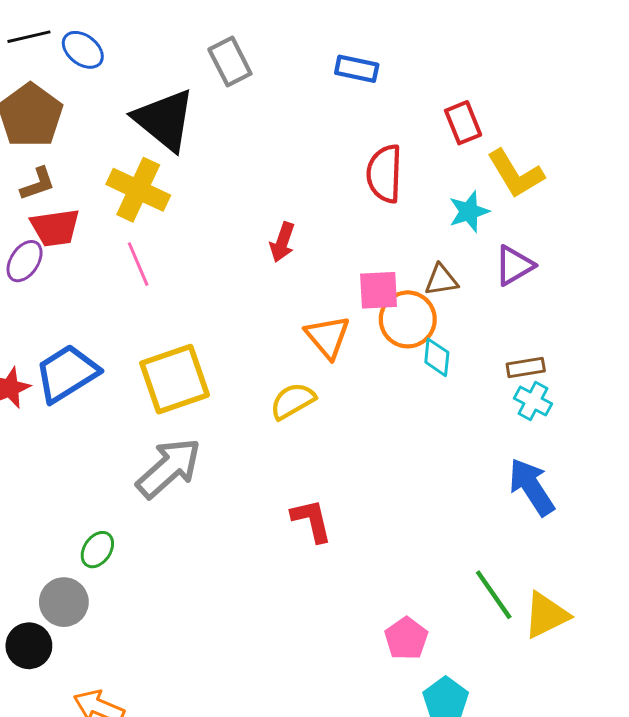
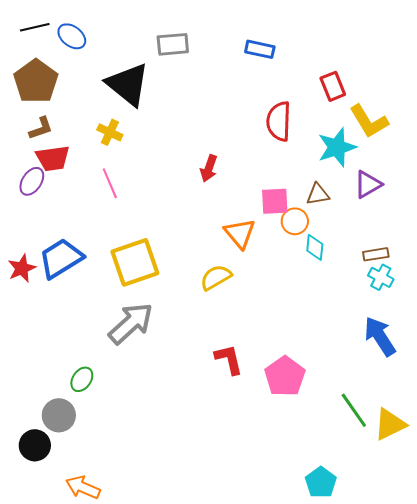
gray rectangle: (230, 62) -> (173, 44), turned -68
yellow cross: (138, 190) -> (110, 132), size x0.6
cyan star: (469, 212) -> (337, 147), size x1.4
orange circle: (408, 319) -> (295, 221), size x0.7
pink pentagon: (406, 638) -> (285, 376), moved, size x1.4

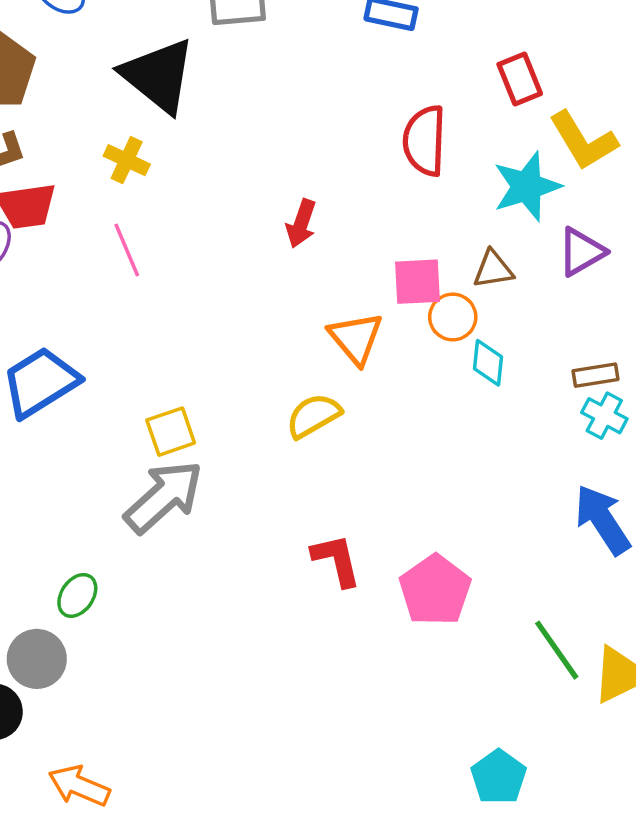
yellow square: (135, 262) -> (171, 432), moved, size x0.6

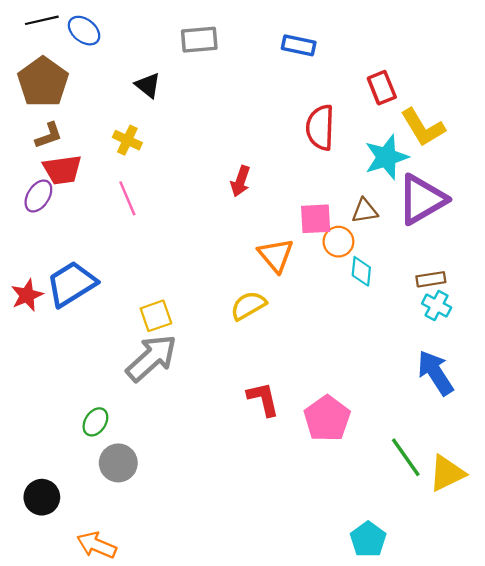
black triangle: (158, 75) -> (148, 85), size x0.5
purple triangle: (581, 252) -> (422, 199), size x1.6
gray circle: (37, 659) -> (118, 463), moved

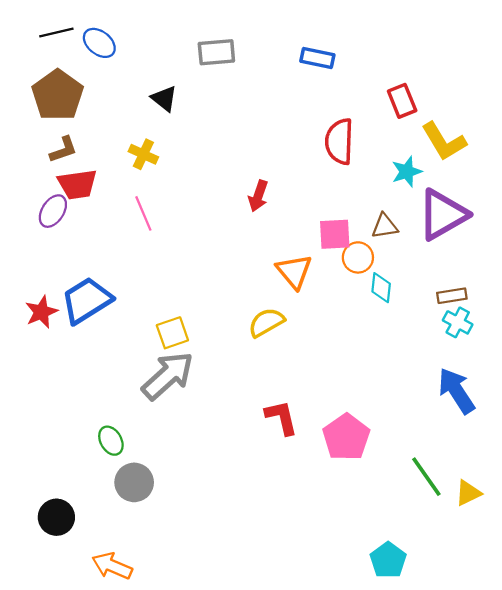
cyan star: (386, 157) -> (407, 172), size x0.7
green ellipse: (95, 422) -> (111, 441), turned -64
yellow triangle: (447, 473) -> (468, 493), size x0.7

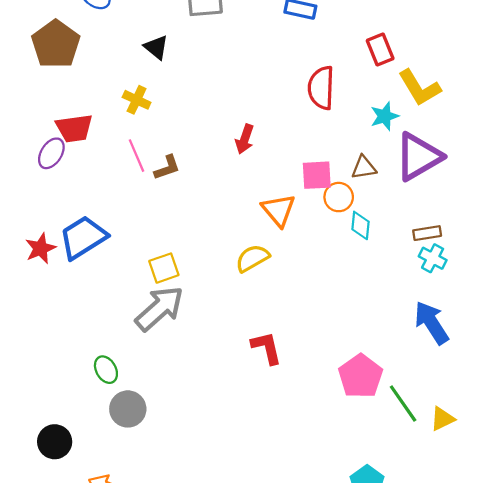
brown L-shape: (63, 150) -> (167, 168), moved
pink pentagon: (346, 437) -> (360, 376), moved

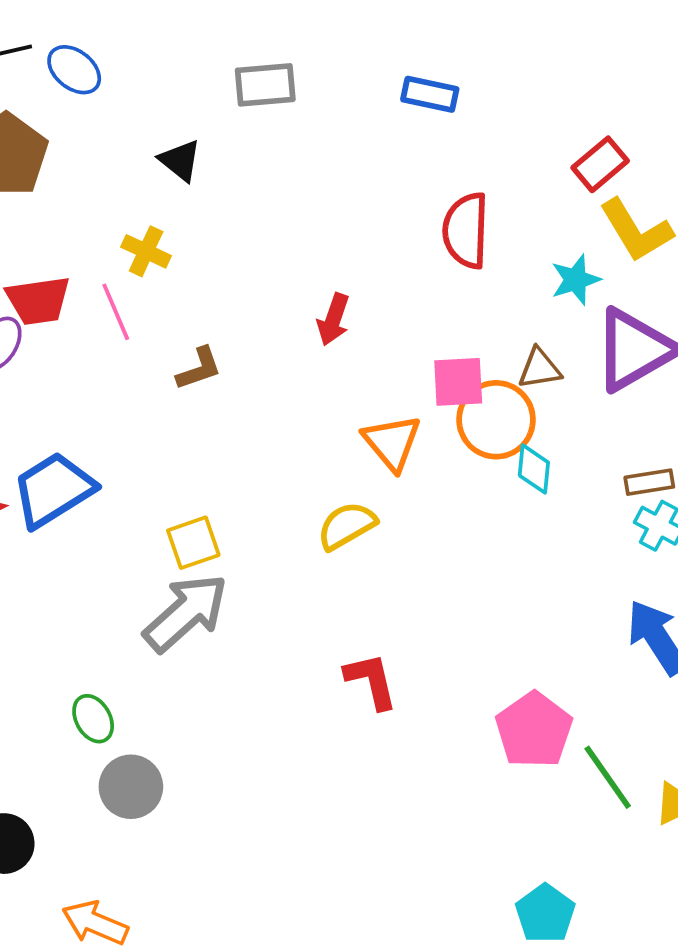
red rectangle: (380, 50) -> (600, 164), moved, turned 72
pink line: (137, 156) -> (116, 312), moved
orange circle: (339, 197) -> (496, 420), size x1.5

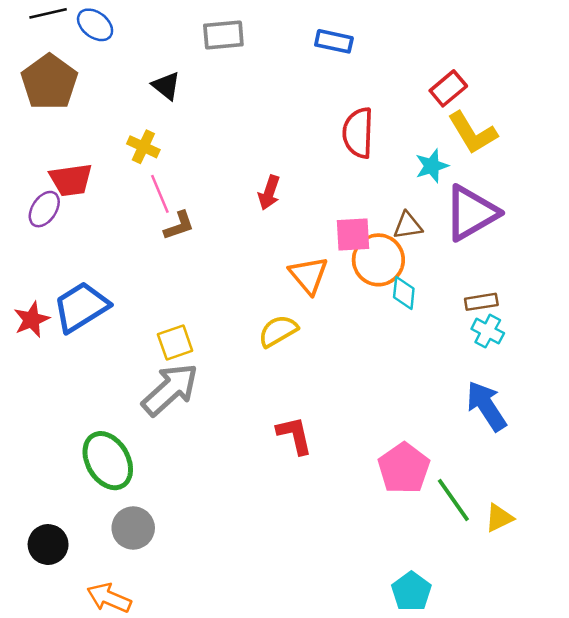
pink line: (116, 312) -> (160, 194), moved
green ellipse: (93, 719) -> (108, 461), size x1.8
gray circle: (131, 787) -> (133, 528), moved

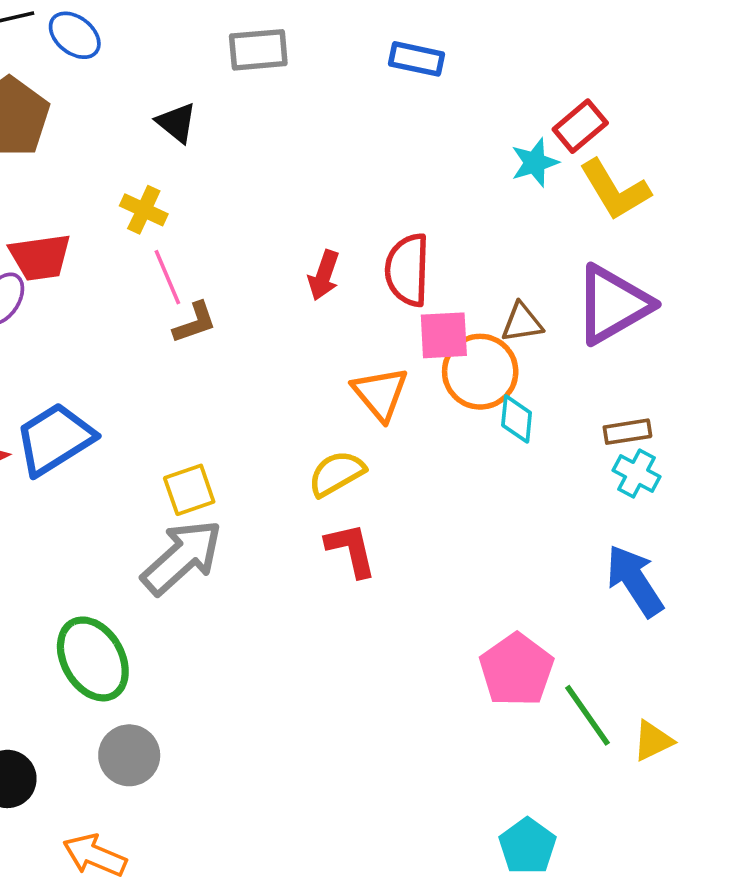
red semicircle: (358, 133) -> (407, 270), moved
cyan star: (432, 166) -> (535, 163), moved
red L-shape: (295, 435) -> (351, 550), moved

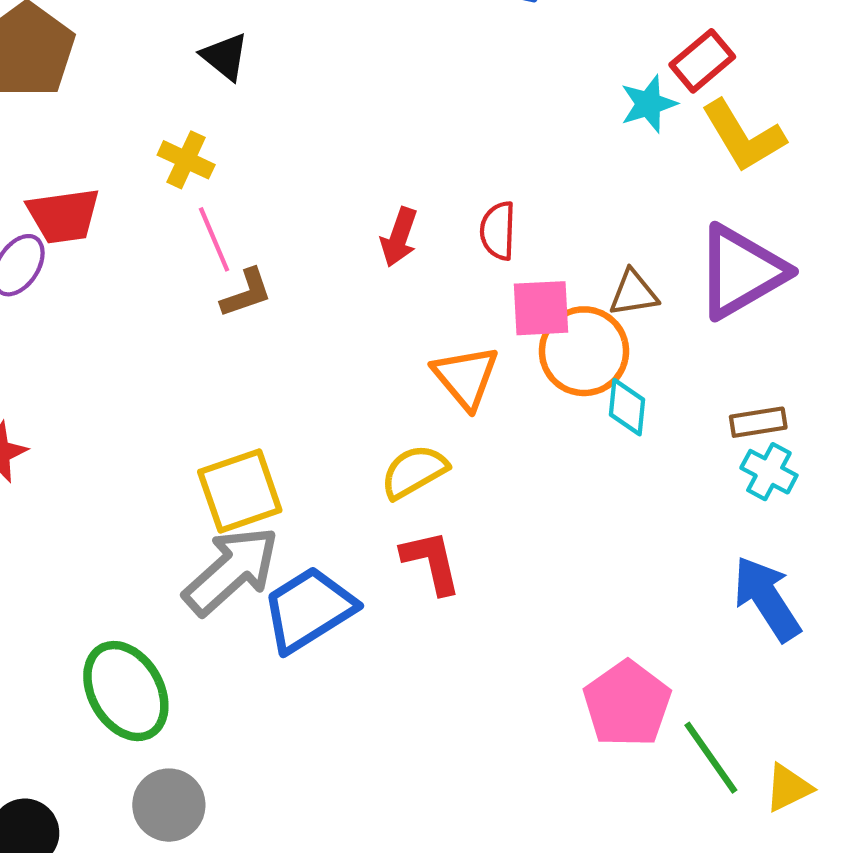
red semicircle: (407, 270) -> (498, 231), size x0.7
blue trapezoid: (55, 439) -> (309, 609), moved
yellow square: (189, 490) -> (240, 491), size x1.4

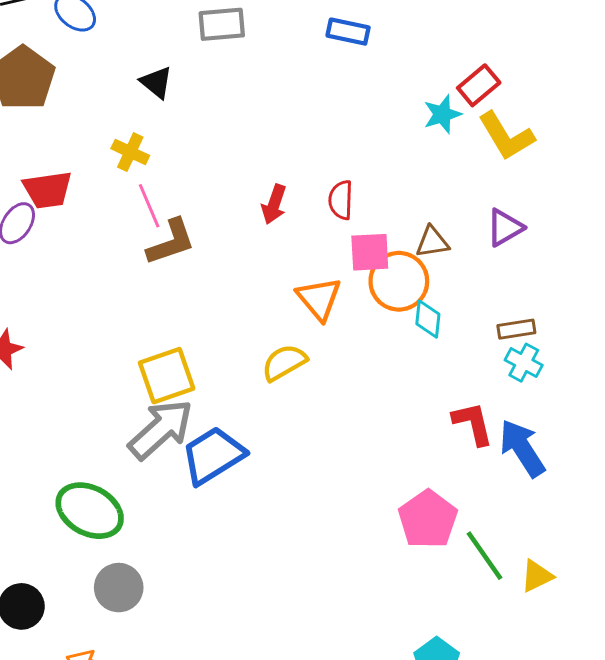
purple triangle: (741, 272) -> (505, 228), size x0.6
brown L-shape: (246, 293) -> (171, 242), size x1.4
red L-shape: (431, 562) -> (473, 424), moved
green ellipse: (126, 691) -> (90, 511), turned -32

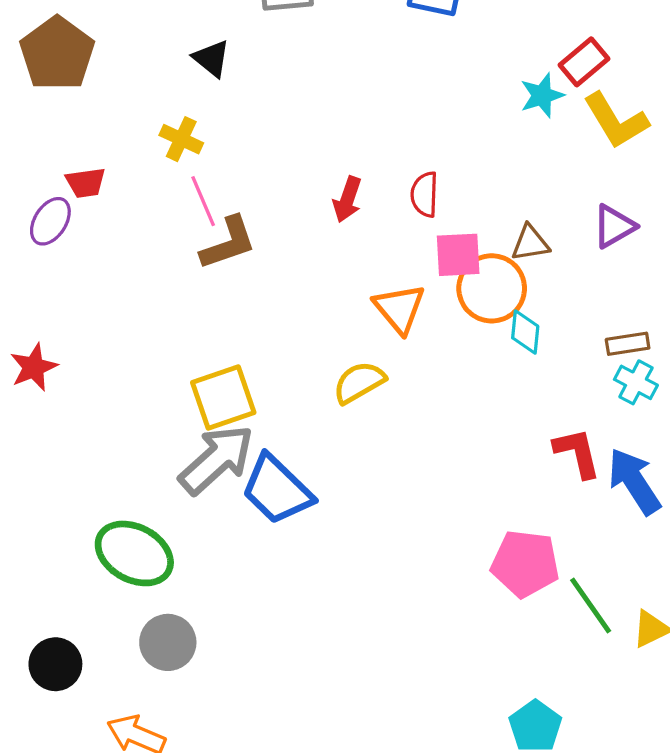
red trapezoid: (48, 190) -> (86, 183), size x0.7
blue trapezoid: (213, 455) -> (277, 490), turned -104
pink pentagon: (428, 519) -> (525, 564), turned -30

